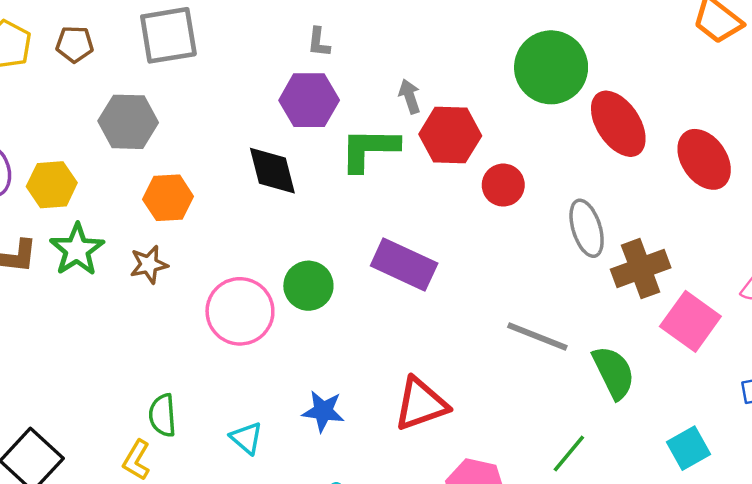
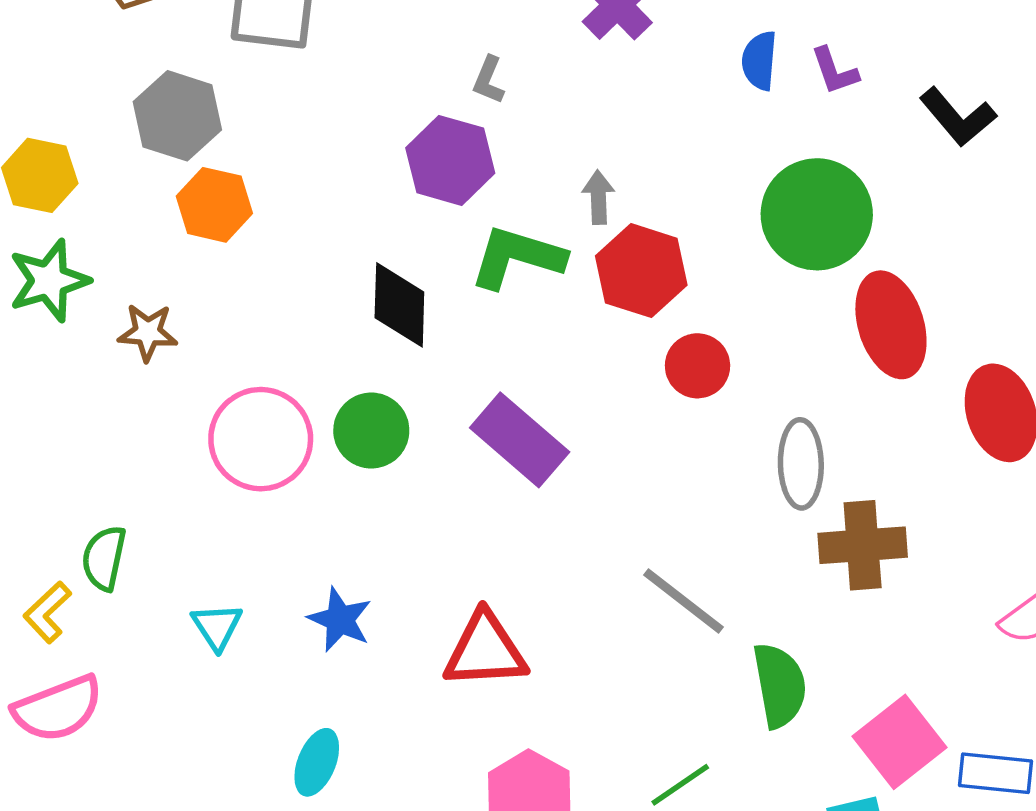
black diamond: (272, 171) -> (399, 305), moved
orange hexagon: (168, 198) -> (214, 205), moved
pink square: (690, 321) -> (900, 742), moved

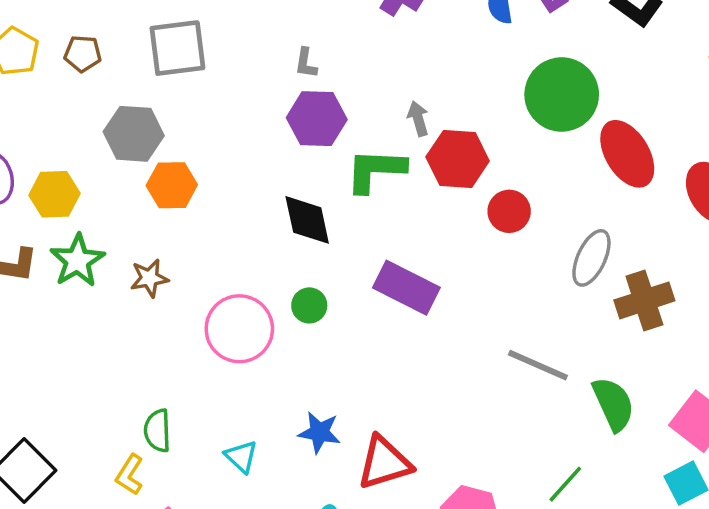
gray L-shape: (489, 80) -> (306, 63), moved
green circle: (371, 431) -> (309, 305), size x0.7
gray ellipse: (801, 464) -> (591, 258), turned 40
red triangle: (485, 650) -> (384, 463), moved

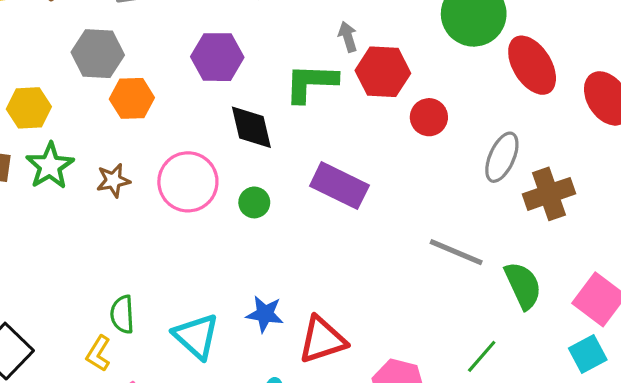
purple hexagon: (317, 119) -> (217, 57), moved
pink circle: (239, 329) -> (188, 182), moved
cyan triangle: (241, 457) -> (196, 336), size x1.6

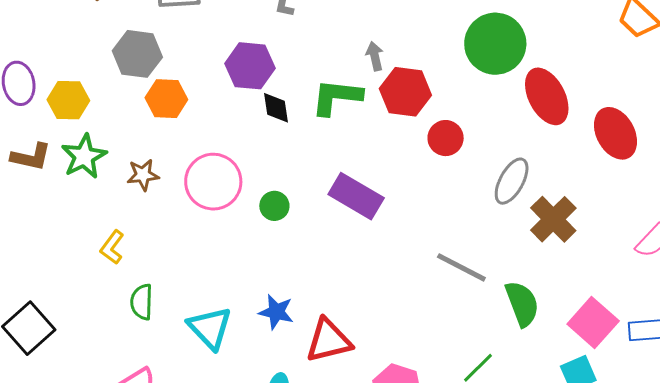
black diamond: (251, 127) -> (276, 108), moved, size x0.7
brown cross: (549, 194) -> (553, 219), turned -30
yellow L-shape: (98, 354) -> (112, 247), moved

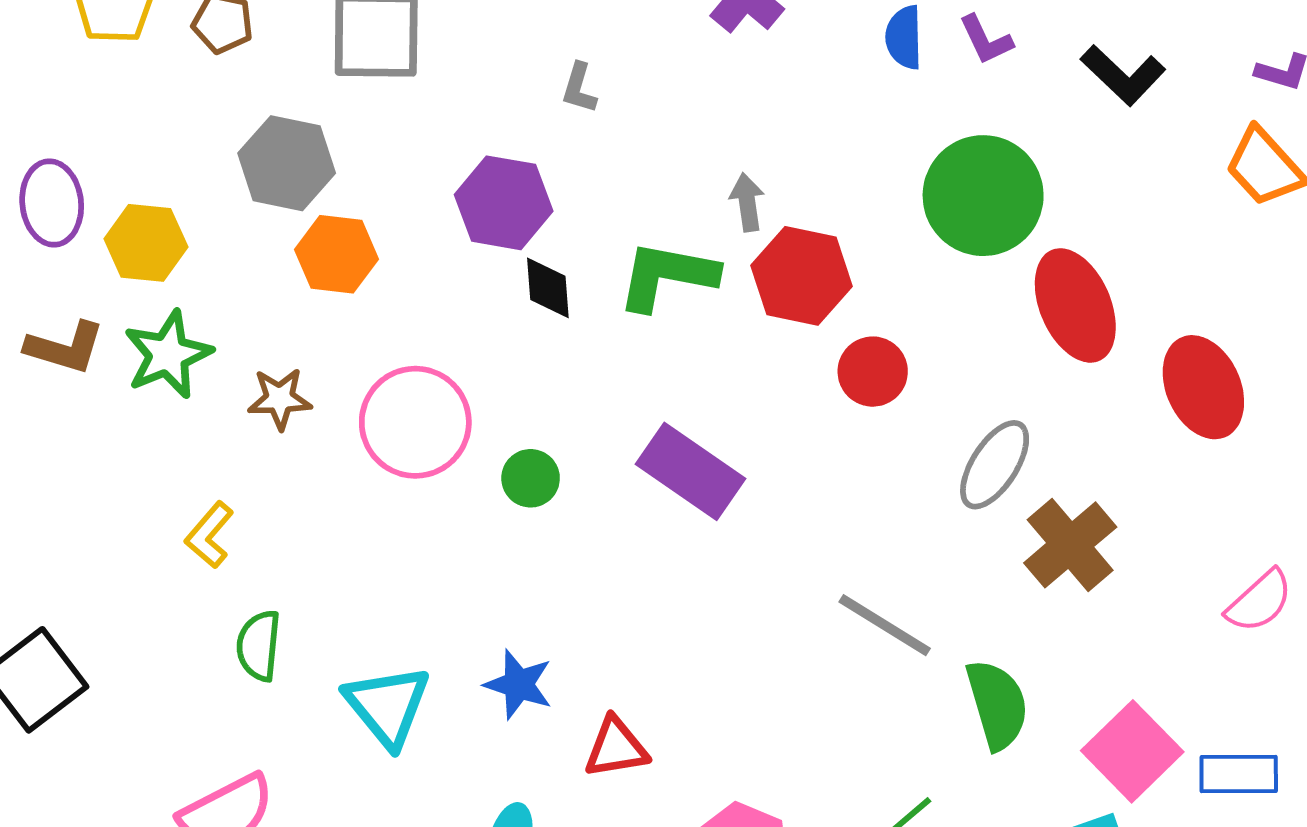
red triangle: (329, 341) -> (616, 748), size x0.7

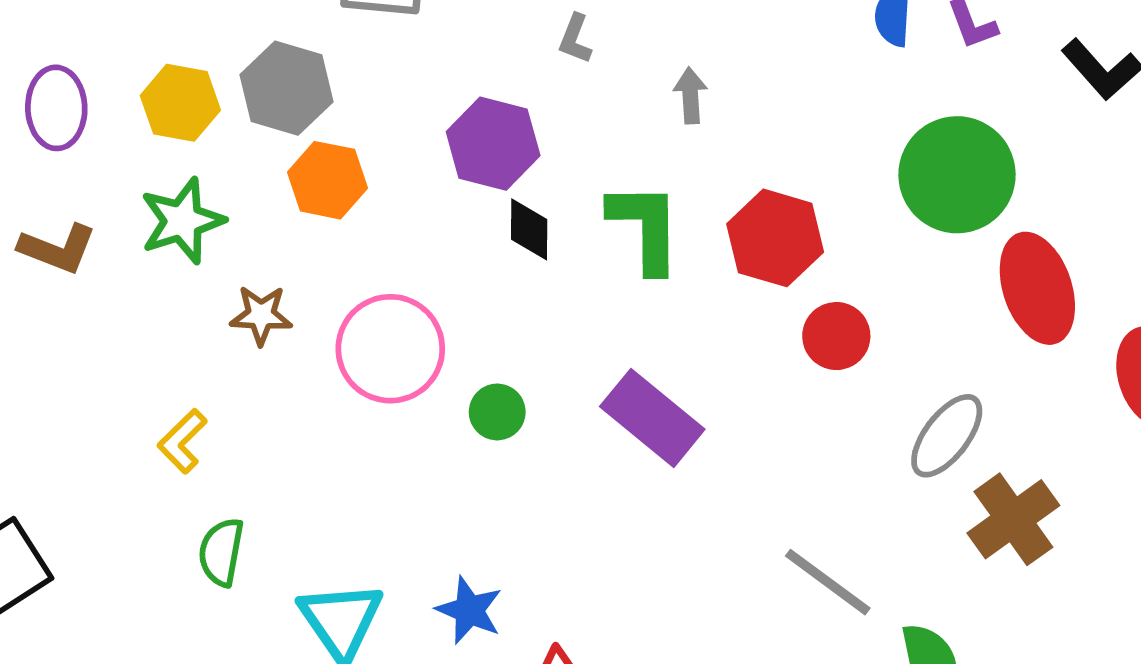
gray arrow: (747, 202) -> (690, 95), moved
yellow hexagon: (146, 243) -> (180, 103), moved
green L-shape: (667, 276) -> (645, 227), turned 74
green star: (168, 355) -> (182, 221), moved

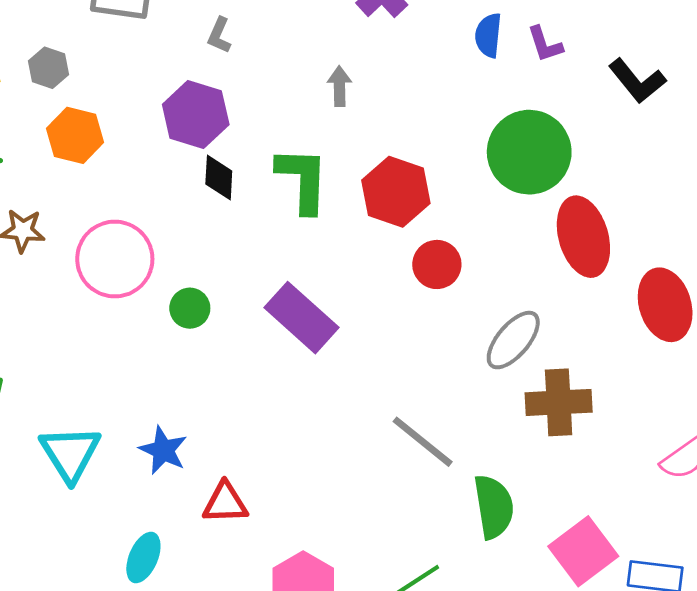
gray L-shape: (575, 39) -> (219, 35), moved
gray hexagon: (287, 88) -> (48, 68), size x0.6
brown cross: (1013, 519) -> (559, 402), turned 30

